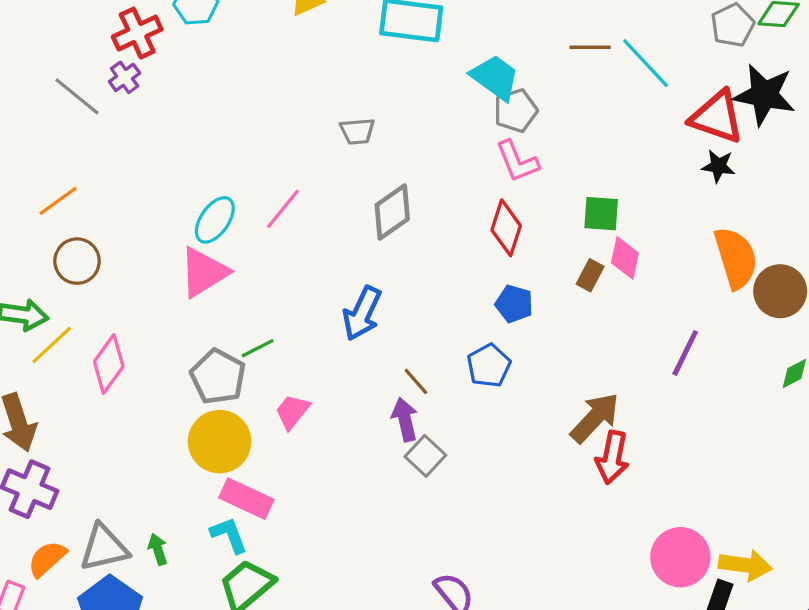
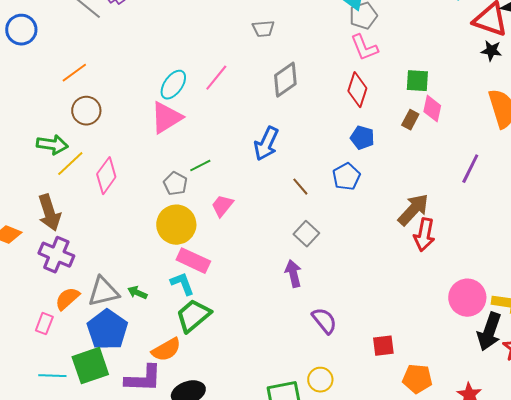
gray pentagon: (218, 377) -> (175, 184), size x0.7
purple arrow: (405, 419) -> (293, 274), moved
green arrow: (158, 549) -> (137, 293), turned -48

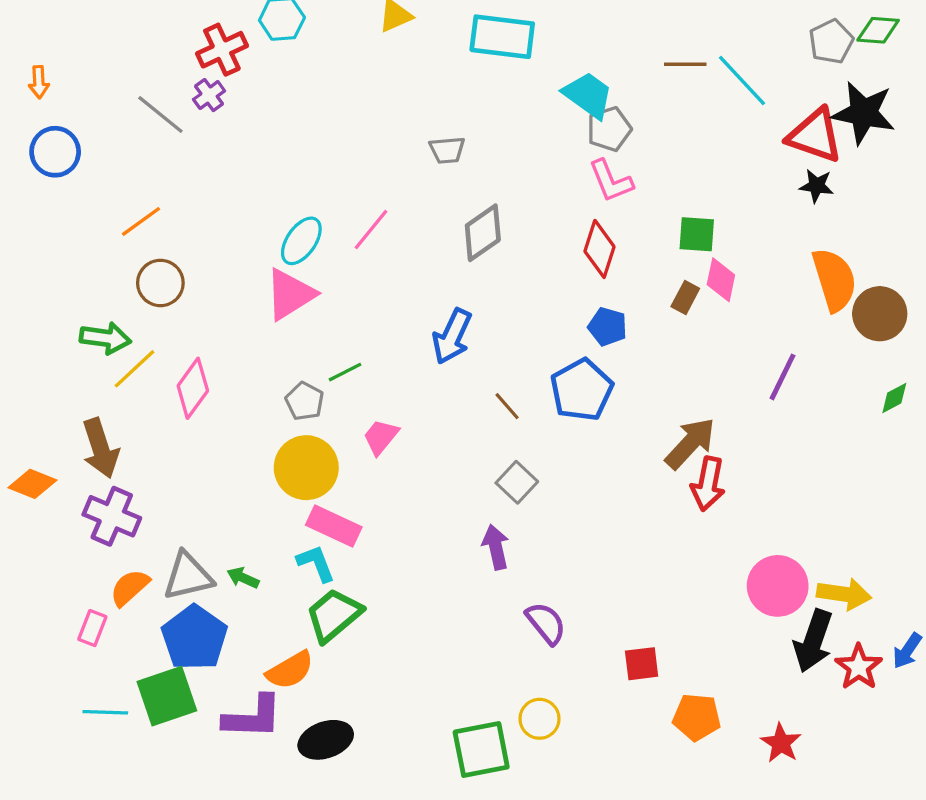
blue pentagon: (346, 177) -> (582, 390), size x1.4

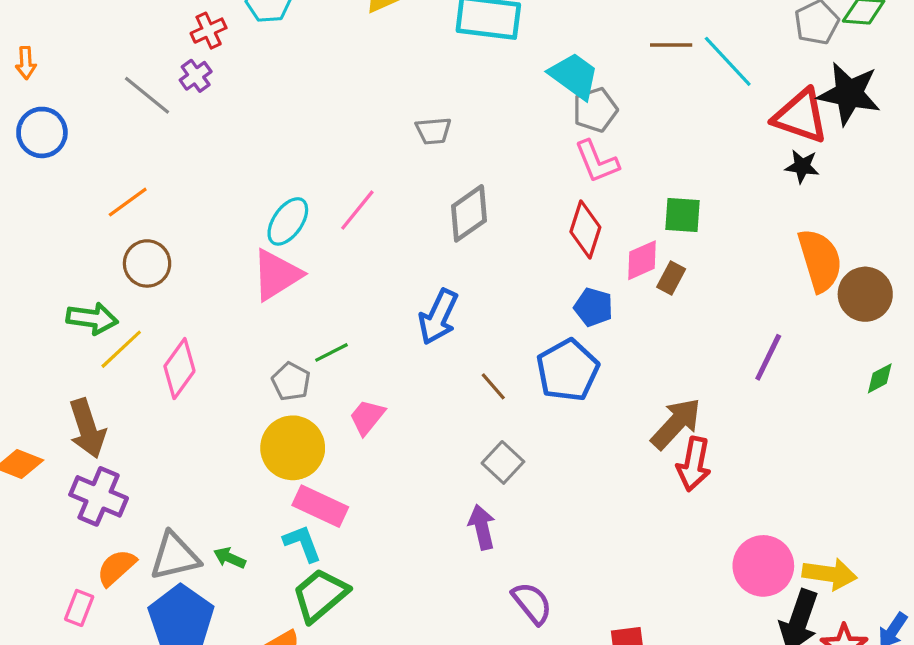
red cross: (222, 50) -> (209, 31), size x0.7
pink diamond: (721, 280) -> (642, 260), moved, turned 54

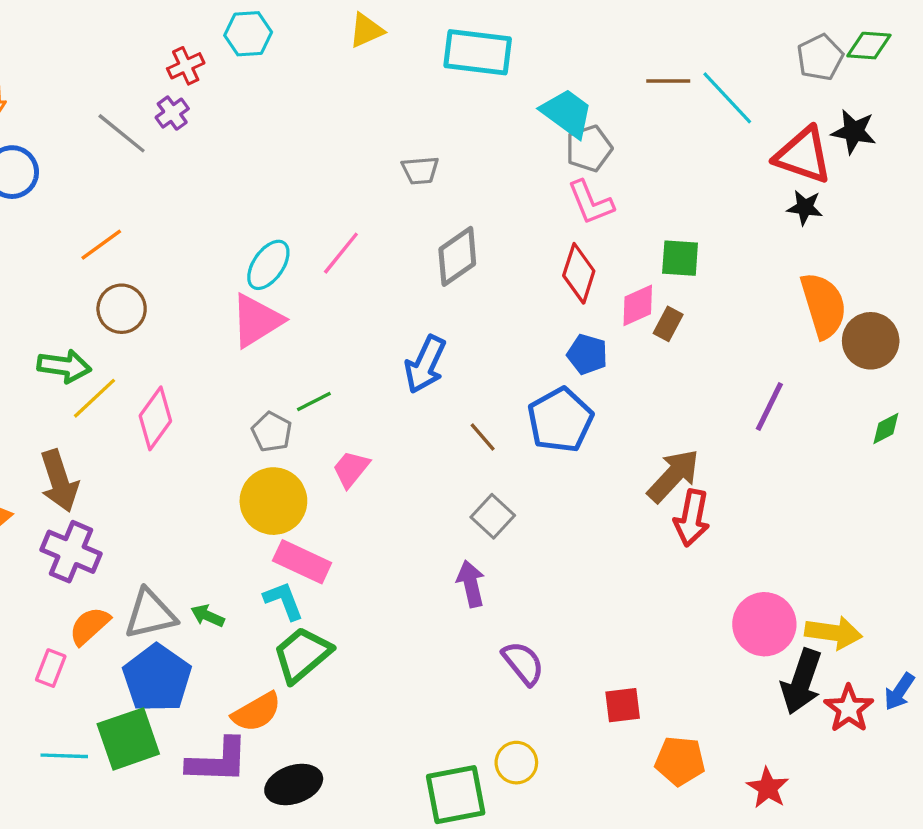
black star: (849, 94) -> (854, 132), size x0.7

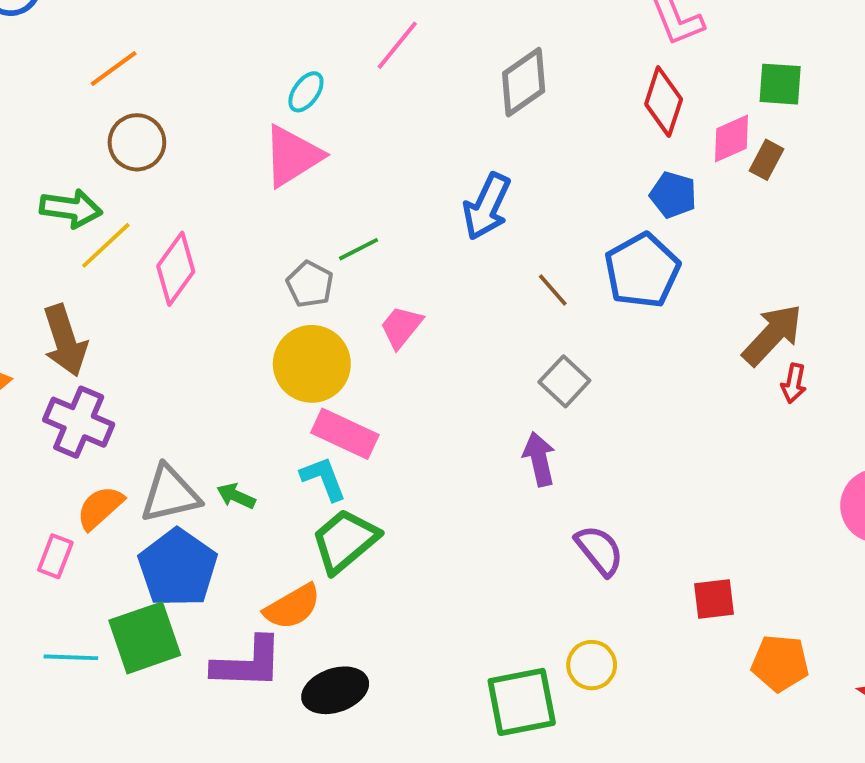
pink line: (341, 253) -> (397, 45), moved
cyan ellipse: (268, 265) -> (306, 92), size x0.7
red arrow: (692, 518) -> (794, 383), size x0.6

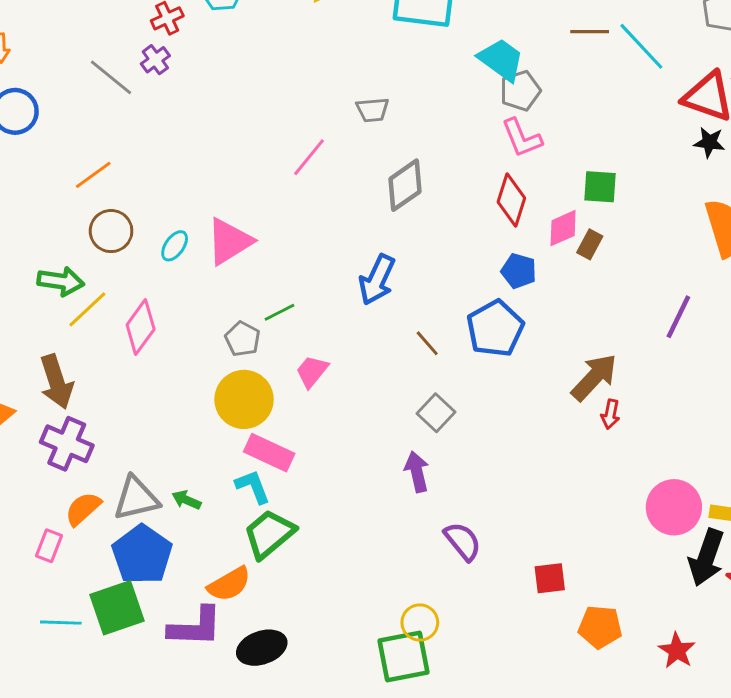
cyan ellipse: (306, 92) -> (175, 246), moved
yellow circle: (592, 665) -> (420, 623), moved

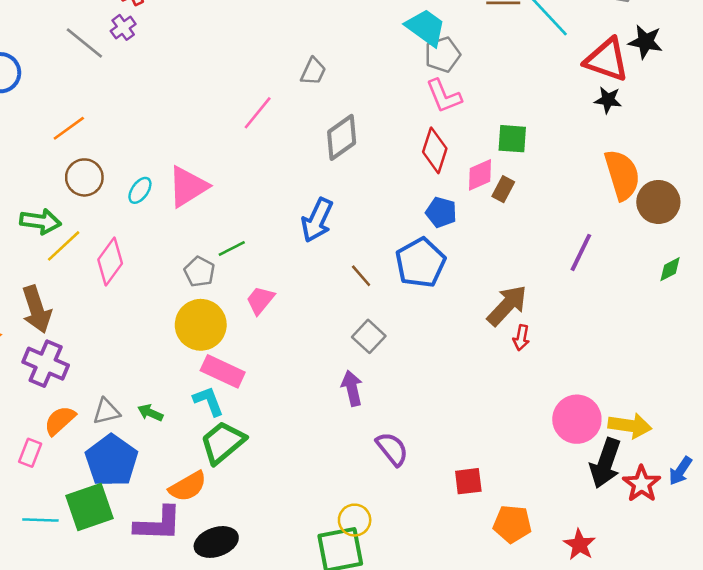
gray trapezoid: (373, 110) -> (313, 71), turned -60
gray triangle: (136, 498) -> (106, 411), size x0.7

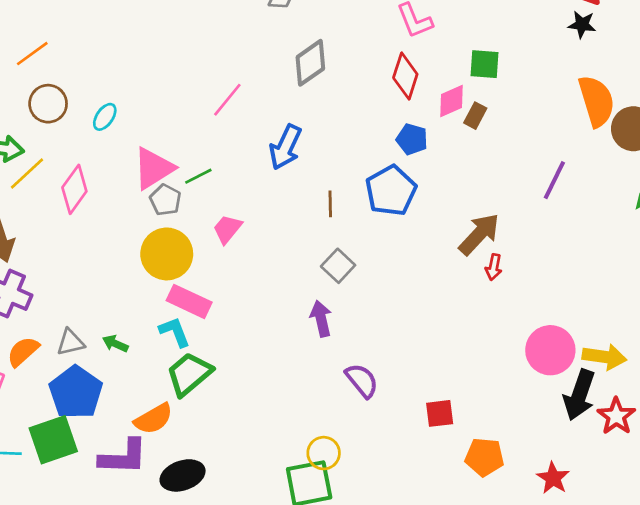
pink line: (258, 113) -> (227, 100), moved
pink triangle: (188, 186) -> (154, 168), moved
brown line: (361, 276) -> (330, 204), turned 40

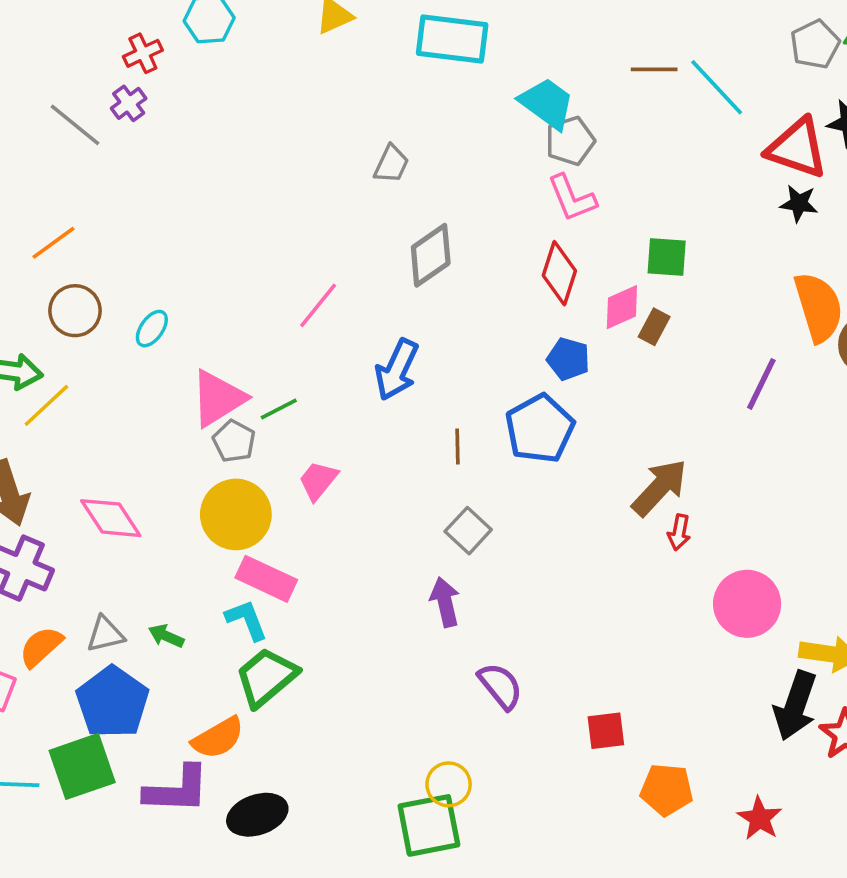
purple line: (554, 180) -> (761, 384), moved
pink diamond: (74, 189) -> (111, 518), moved, turned -69
pink circle: (550, 350) -> (747, 604), moved

